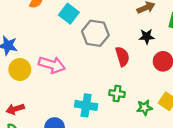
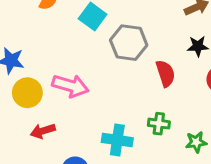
red arrow: (15, 109) -> (43, 131), moved

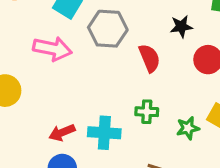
pink arrow: (70, 86) -> (52, 49), moved
red arrow: (43, 131) -> (62, 133), moved

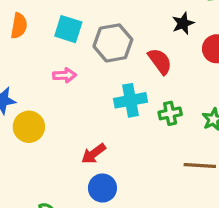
pink arrow: (52, 49) -> (64, 75), size x0.6
cyan cross: (104, 133) -> (130, 100), moved

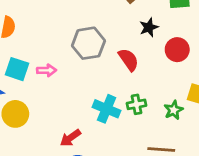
cyan square: (68, 29) -> (17, 69), moved
cyan cross: (130, 100) -> (107, 109), moved, turned 32

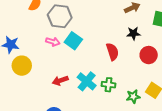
gray hexagon: (88, 43) -> (60, 16), moved
cyan square: (17, 69) -> (73, 41), moved
red arrow: (70, 138) -> (60, 81), moved

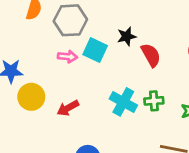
black star: (133, 33) -> (127, 36), moved
red arrow: (60, 81) -> (68, 108), moved

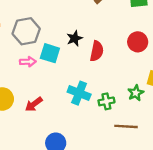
red semicircle: (151, 55) -> (97, 51), turned 48
green cross: (154, 101) -> (106, 101), moved

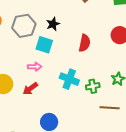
black star: (75, 38) -> (53, 24), moved
pink arrow: (28, 62) -> (35, 67), moved

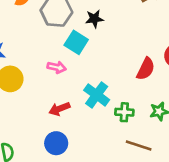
red semicircle: (85, 43) -> (146, 69), moved
red arrow: (30, 89) -> (59, 109), moved

